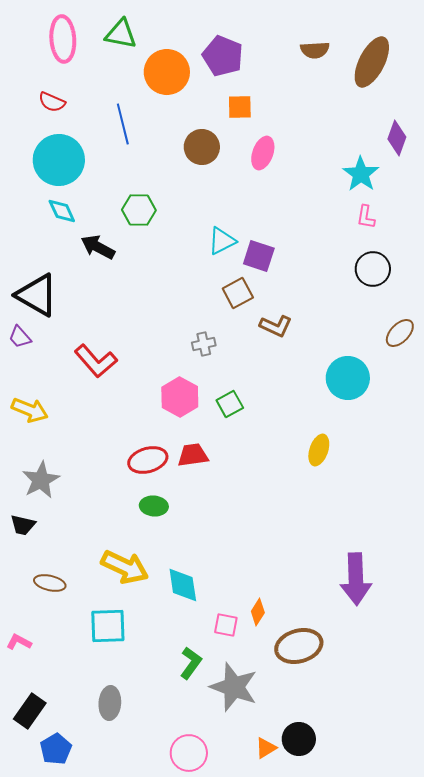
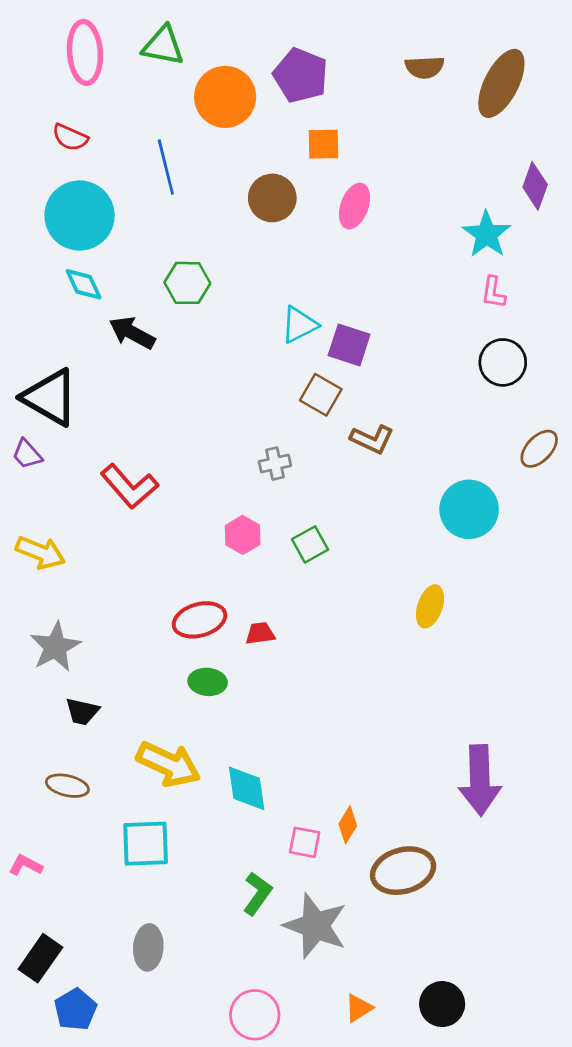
brown square: (238, 293) -> (321, 395), turned -32
pink hexagon: (180, 397) -> (243, 535), size x0.7
red trapezoid: (193, 455) -> (260, 633), moved, size x0.7
black trapezoid: (23, 525) -> (82, 712), moved
black circle: (299, 739) -> (442, 1004), moved

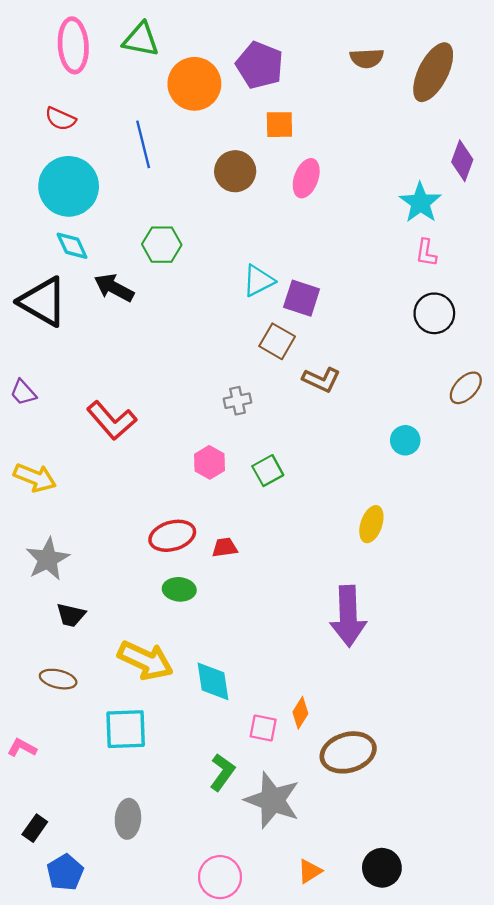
black triangle: (50, 397) -> (43, 302), moved
cyan circle: (469, 509) -> (405, 440), size x0.6
purple arrow: (480, 780) -> (348, 616), moved
black rectangle: (40, 958) -> (35, 828), size x0.7

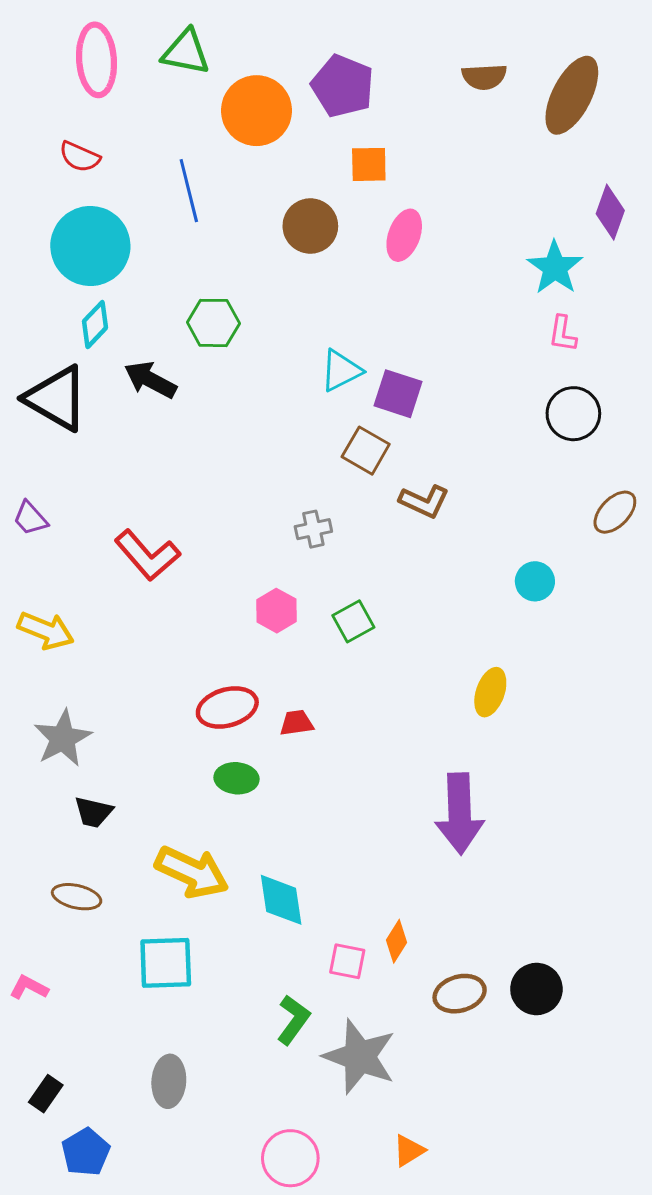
cyan diamond: (72, 246) -> (95, 324), turned 68
brown ellipse: (348, 752) -> (460, 994), size x0.7
black circle: (382, 868) -> (536, 989), moved

